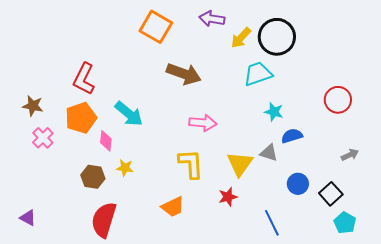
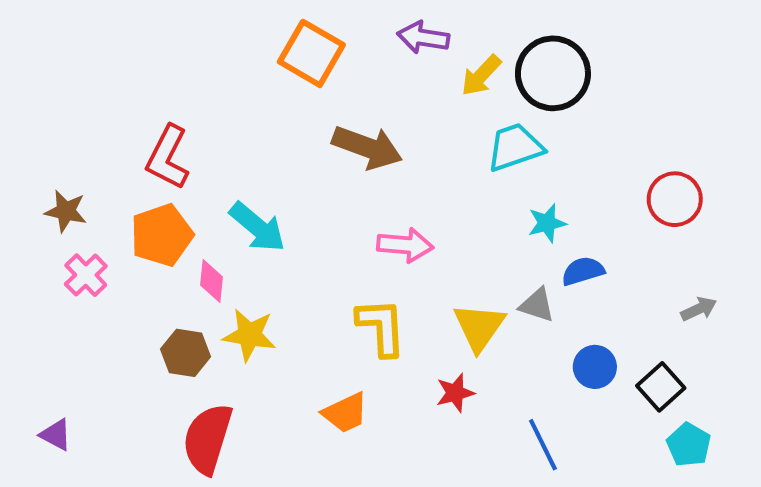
cyan star: (274, 112) -> (547, 223), turned -30
yellow star: (125, 168) -> (249, 335), size x1.5

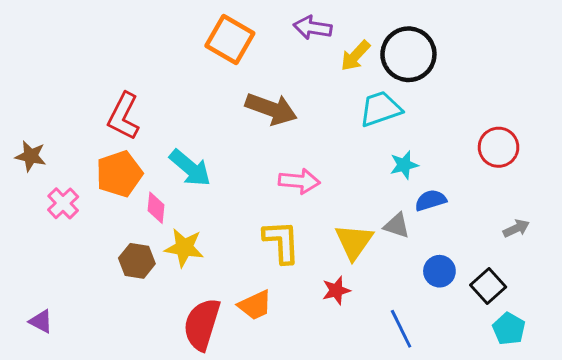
brown star: (66, 211) -> (31, 156), moved
red semicircle: (208, 439) -> (202, 324), moved

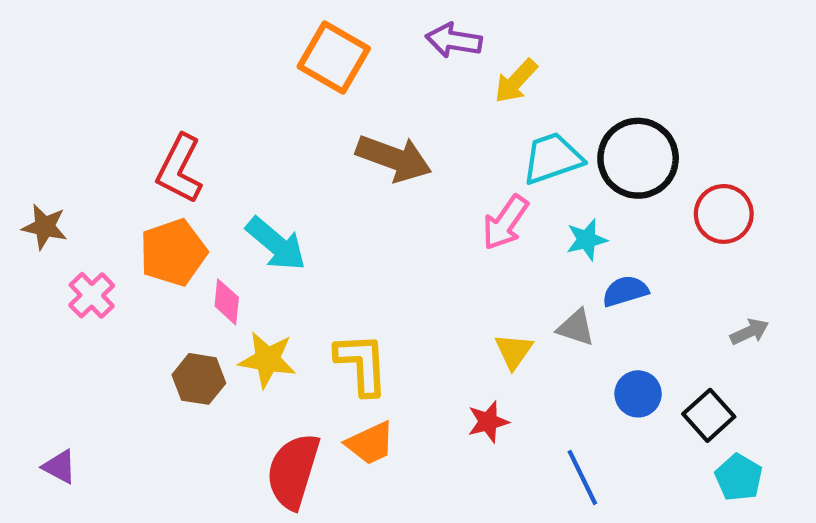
black circle: (408, 54) -> (638, 158), moved
pink arrow: (299, 181) -> (505, 223), moved, turned 120
yellow L-shape: (282, 242) -> (362, 364), moved
yellow triangle: (354, 242) -> (514, 351), size x0.7

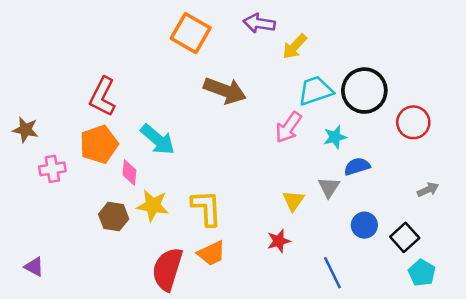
pink cross: (92, 295) -> (52, 169), turned 35
gray triangle: (576, 327) -> (329, 187), turned 45

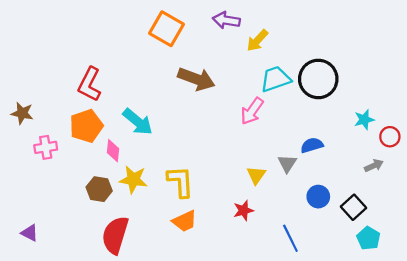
red circle: (413, 122) -> (390, 137), moved, size x0.7
cyan star: (335, 137) -> (364, 120), moved
red semicircle: (167, 269) -> (115, 235), moved

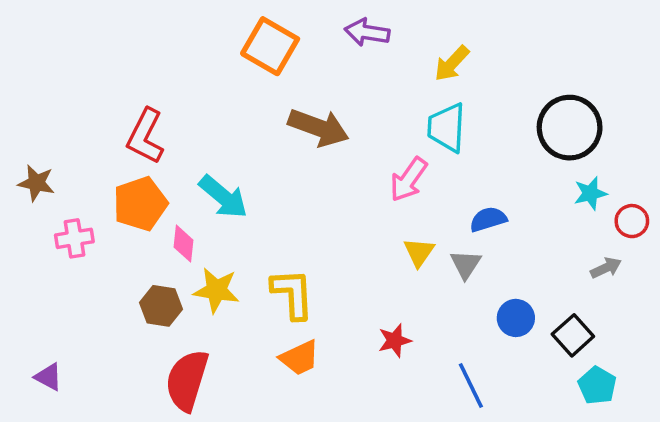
yellow arrow: (257, 40) -> (452, 64), moved
cyan trapezoid: (276, 79) -> (447, 128), turned -68
black circle: (318, 79) -> (570, 128), moved
blue semicircle: (312, 145) -> (488, 219), moved
yellow triangle: (256, 175) -> (419, 252), moved

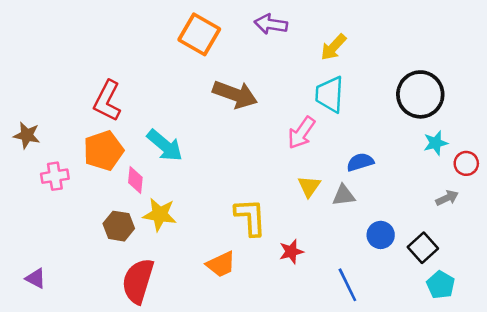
gray triangle: (466, 264) -> (344, 195), turned 50
yellow L-shape: (293, 294) -> (250, 217), moved

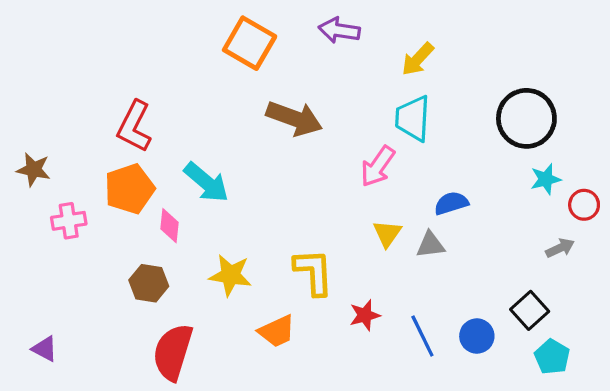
yellow star: (160, 215) -> (230, 275), moved
blue circle: (381, 235) -> (477, 336), moved
blue line: (347, 285) -> (422, 336), moved

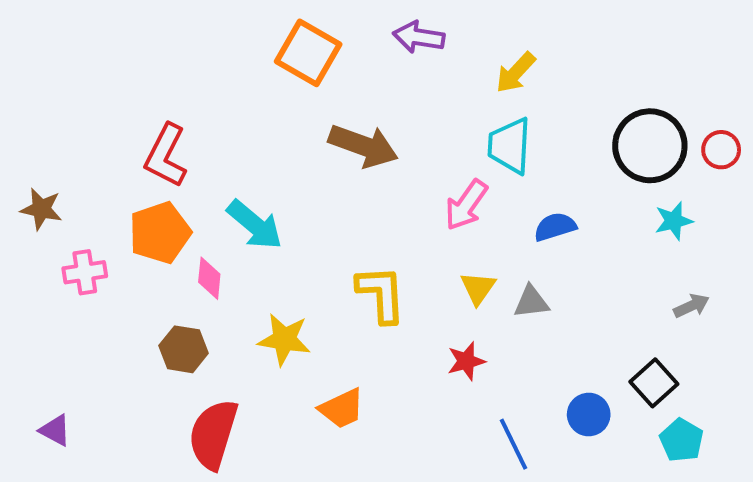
blue semicircle: (451, 203) -> (555, 227), moved
red circle: (584, 205) -> (721, 150), moved
yellow L-shape: (314, 272) -> (381, 294), moved
red star: (365, 315) -> (466, 361), moved
blue line: (422, 336) -> (514, 444), moved

